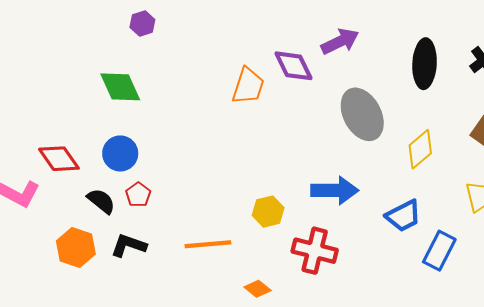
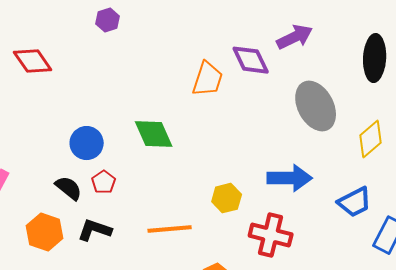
green diamond: (120, 87) -> (154, 134), moved
red diamond: (59, 159) -> (33, 61), moved

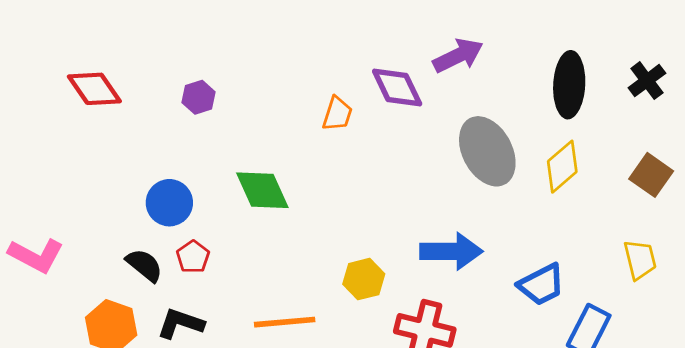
purple hexagon: (108, 20) -> (199, 97), moved
orange trapezoid: (208, 79) -> (337, 114), size x0.7
yellow diamond: (371, 139) -> (562, 167), moved

